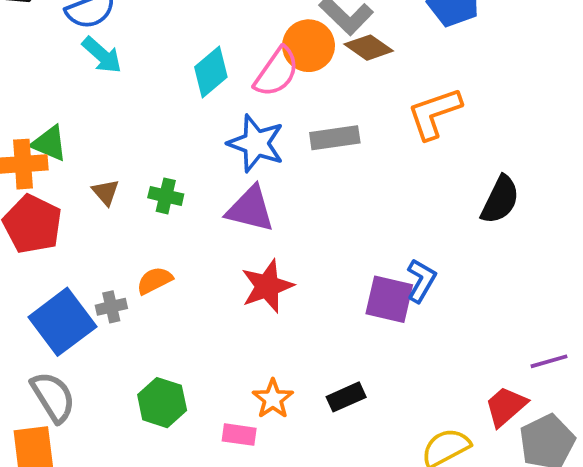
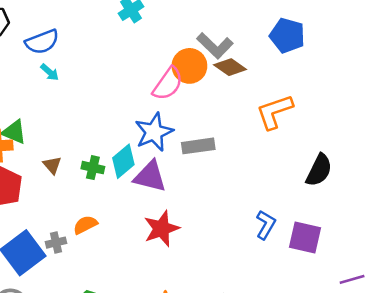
cyan arrow: (102, 55) -> (50, 72), size x0.7
cyan diamond: (211, 72) -> (123, 161), moved
gray rectangle: (335, 138) -> (198, 146), moved
blue star: (256, 143) -> (154, 132), turned 30
purple square: (389, 299) -> (305, 237), moved

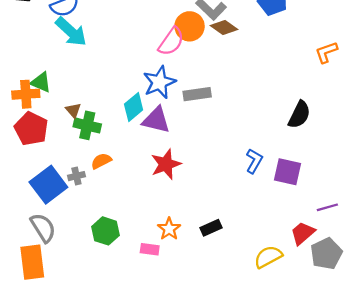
cyan arrow: (50, 72) -> (71, 32), size x2.0
orange L-shape: (275, 112) -> (326, 52), moved, size x0.7
green cross: (93, 168) -> (87, 125), moved, size x1.4

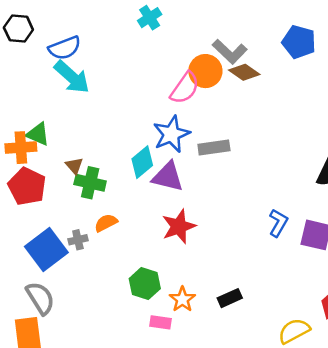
green hexagon: (106, 231) -> (145, 284), moved

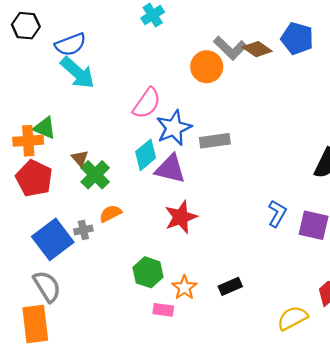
brown diamond: (244, 72) -> (257, 49), moved
pink semicircle: (185, 88) -> (147, 103), moved
green cross: (90, 183) -> (95, 175), turned 32

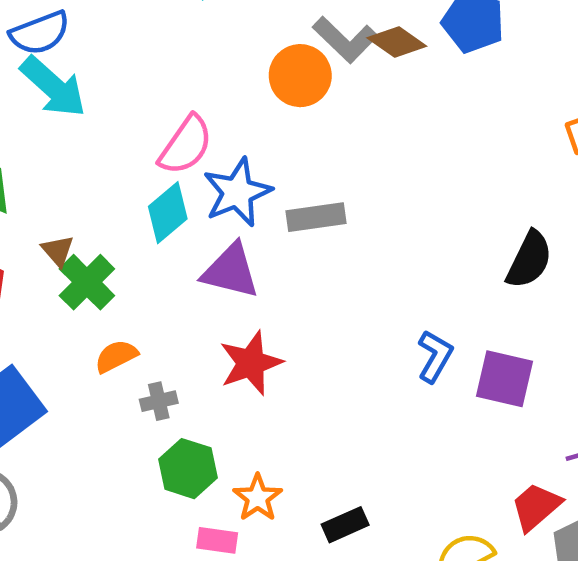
cyan diamond: (146, 155) -> (168, 213), moved
gray cross: (83, 230) -> (159, 401), moved
black rectangle: (230, 286) -> (345, 525), moved

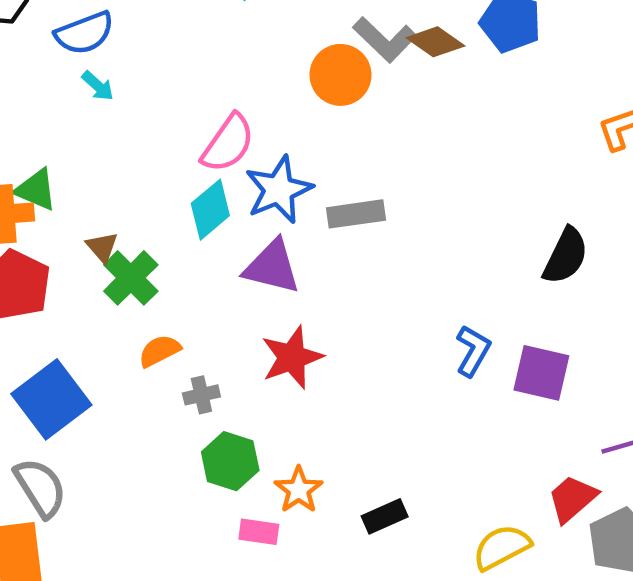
cyan arrow: (53, 87) -> (98, 86), size x0.5

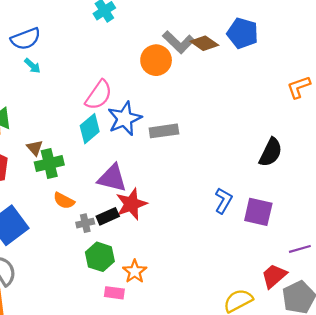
purple triangle: (272, 267) -> (112, 178), moved
green cross: (131, 278) -> (49, 164), turned 32
orange semicircle: (160, 351) -> (64, 201), turned -125
black rectangle: (385, 516) -> (108, 216), moved

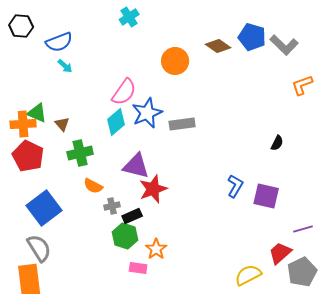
gray L-shape: (179, 42) -> (284, 45), moved
brown triangle: (35, 148) -> (62, 124), moved
black semicircle: (271, 152) -> (277, 143), size x0.6
black rectangle: (108, 216) -> (132, 216), moved

